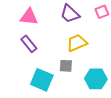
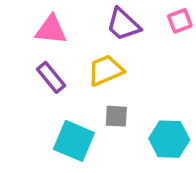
yellow trapezoid: (77, 43) -> (106, 70), moved

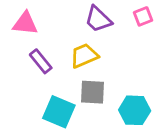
pink triangle: (51, 30) -> (25, 23), moved
gray square: (116, 116) -> (93, 92), size x1.4

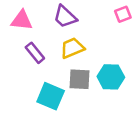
purple trapezoid: (98, 19) -> (65, 17), moved
cyan hexagon: (135, 110) -> (111, 77), moved

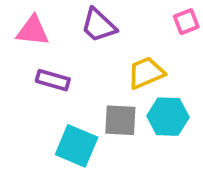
yellow trapezoid: (72, 48) -> (146, 73), moved
purple rectangle: (35, 53) -> (53, 80), turned -35

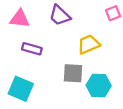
cyan hexagon: (168, 117) -> (99, 85), moved
cyan square: (77, 146) -> (21, 89), moved

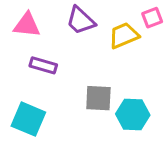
yellow trapezoid: (89, 44) -> (124, 35), moved

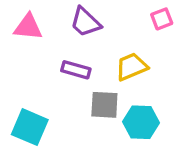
yellow trapezoid: (124, 35) -> (131, 67), moved
purple rectangle: (43, 65) -> (76, 70), moved

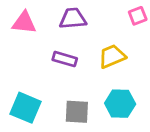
purple trapezoid: (85, 22) -> (73, 19), turned 132
gray square: (104, 105) -> (77, 112), moved

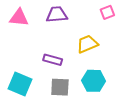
purple rectangle: (65, 59) -> (53, 60), moved

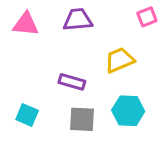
cyan square: (20, 84) -> (27, 115), size x0.7

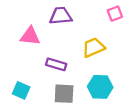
pink triangle: (26, 24) -> (30, 36), moved

